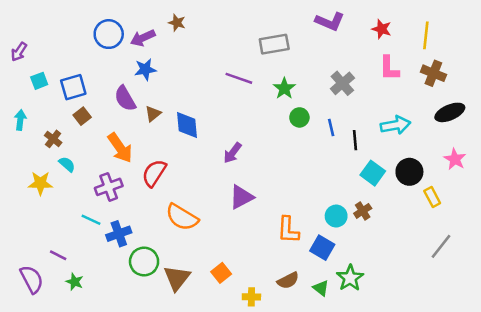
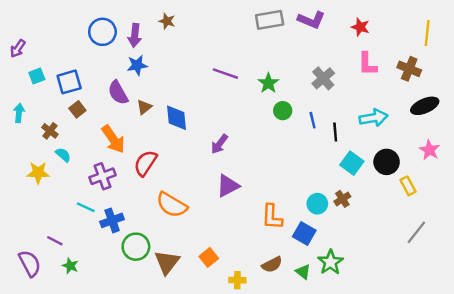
yellow line: (426, 35) -> (427, 33), moved
purple arrow: (143, 38) -> (135, 35), turned -60
gray rectangle: (274, 44) -> (270, 20), moved

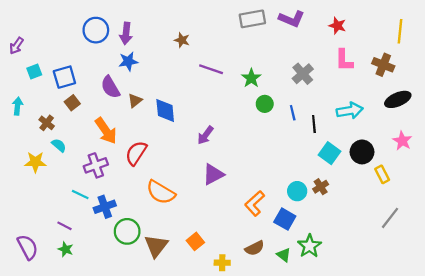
brown star: (167, 21) -> (182, 40), moved
orange L-shape: (272, 217) -> (255, 203), turned 45
purple line: (55, 241) -> (64, 226), moved

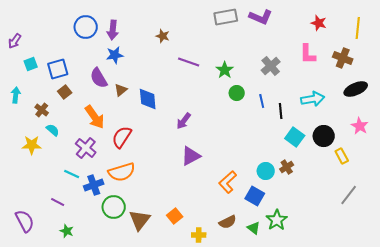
red star: (337, 26) -> (319, 23), moved
purple cross: (96, 165) -> (86, 148), turned -30
orange semicircle: (161, 192) -> (122, 172), moved, turned -48
green star: (66, 249) -> (67, 231), moved

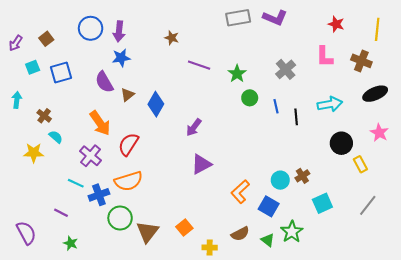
brown square: (65, 92) -> (46, 39), moved
blue diamond: (148, 99) -> (156, 104), turned 35
cyan square: (295, 137) -> (322, 203), moved, turned 30

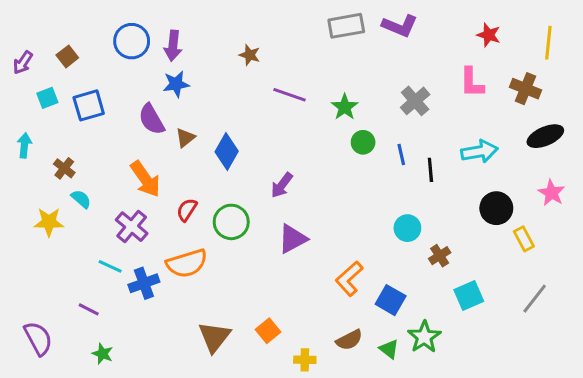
red semicircle: (128, 144) -> (187, 210), size x0.7
cyan circle: (280, 180) -> (407, 228), moved
green circle: (120, 218) -> (231, 222), moved

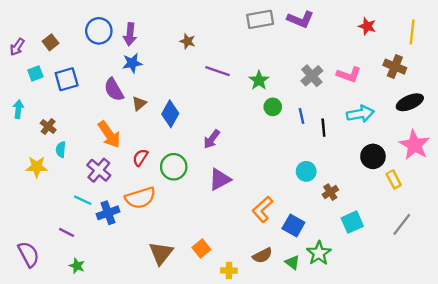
pink L-shape: (472, 83) -> (349, 75), moved, turned -70
pink star: (551, 193) -> (414, 145), size x1.5
cyan semicircle: (81, 199) -> (61, 149), turned -126

